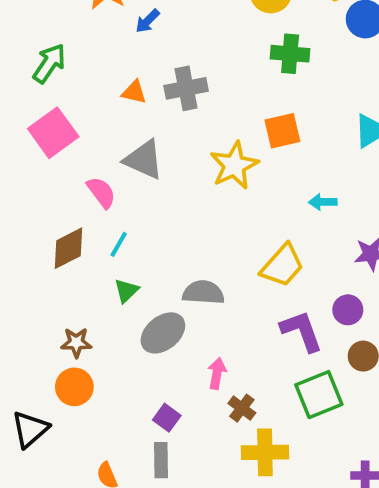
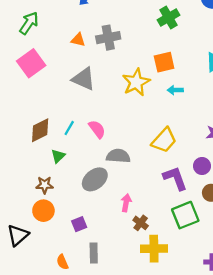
green cross: (290, 54) -> (168, 17), turned -35
pink semicircle: (101, 192) -> (97, 129), moved
cyan arrow: (323, 202) -> (175, 90), moved
green triangle: (126, 291) -> (58, 156), moved
purple square: (167, 418) -> (79, 224), moved, turned 32

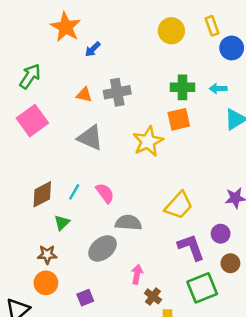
green cross: (168, 17) -> (182, 87), moved, turned 30
cyan arrow: (175, 90) -> (218, 89), moved

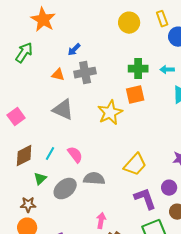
blue arrow: (93, 49) -> (74, 50), moved
green arrow: (30, 76) -> (24, 53), moved
pink square: (32, 121) -> (16, 117), moved, size x0.7
gray ellipse: (103, 248) -> (65, 189), moved

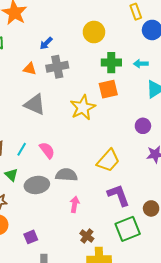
yellow circle: (129, 23) -> (94, 32), moved
green triangle: (40, 179) -> (11, 175), turned -32
purple circle: (169, 188) -> (143, 126), moved
gray ellipse: (65, 189) -> (37, 185), turned 30
pink arrow: (101, 221) -> (75, 204), moved

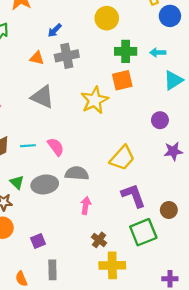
cyan line: (22, 149) -> (28, 146), turned 56
green triangle: (11, 175) -> (17, 182), moved

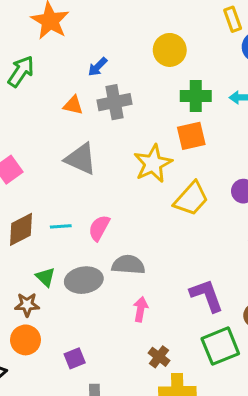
pink semicircle: (56, 147) -> (99, 228), turned -114
yellow trapezoid: (122, 158) -> (191, 199), moved

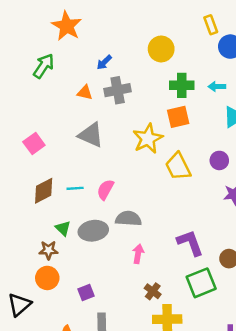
yellow trapezoid: (191, 199) -> (178, 167), turned 112

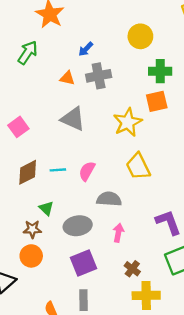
yellow trapezoid: (178, 167) -> (138, 166), moved
gray ellipse: (93, 231) -> (78, 226), moved
purple square: (86, 293) -> (83, 263), moved, size x1.6

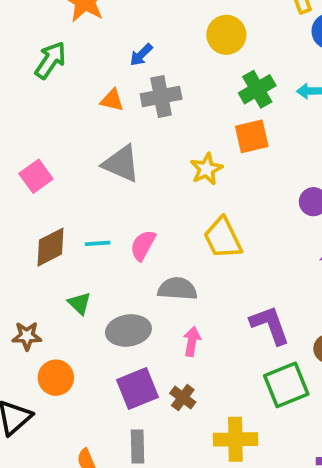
green cross: (160, 71) -> (257, 89), turned -30
yellow star: (128, 122) -> (206, 169), size x0.7
brown star: (32, 229) -> (27, 336), moved
brown cross: (132, 269) -> (183, 398), moved

